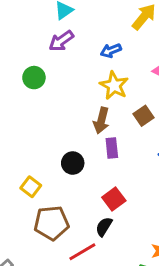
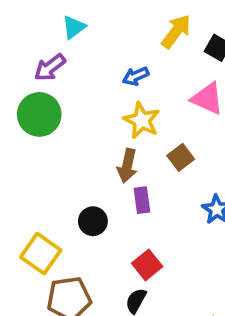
purple arrow: (61, 41) -> (50, 67), moved
green circle: (34, 78) -> (39, 114), size x1.5
yellow square: (31, 187) -> (41, 254), size x1.5

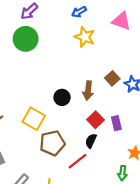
brown square: (181, 157) -> (112, 78), moved
brown arrow: (127, 166) -> (88, 90), moved
purple rectangle: (142, 200) -> (116, 123), moved

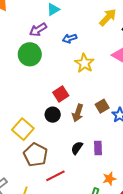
blue arrow: (79, 12) -> (70, 38), moved
red square: (95, 120) -> (61, 94), moved
black semicircle: (91, 141) -> (77, 148), moved
brown pentagon: (52, 143) -> (36, 155), turned 30

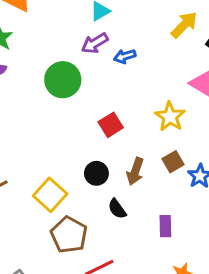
purple arrow: (38, 30) -> (95, 43), moved
yellow star: (84, 63) -> (170, 117), moved
red square: (61, 94) -> (111, 125), moved
black semicircle: (77, 148) -> (117, 209), moved, turned -72

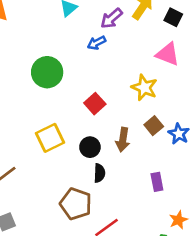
purple arrow: (95, 43) -> (111, 18), moved
yellow square: (50, 195) -> (50, 138), moved, turned 32
black semicircle: (117, 209) -> (99, 173), moved, turned -132

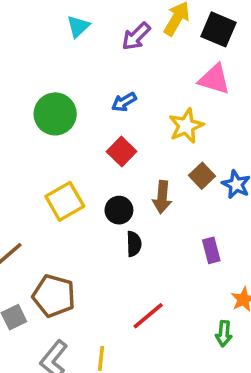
black square: (173, 17) -> (218, 29), size x1.4
blue arrow: (97, 43) -> (124, 102), moved
yellow star: (144, 88) -> (186, 126), turned 30
brown pentagon: (76, 204) -> (54, 296), moved

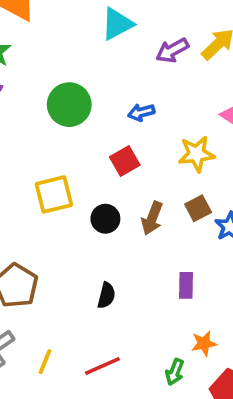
cyan triangle: (78, 26) -> (117, 24), size x1.4
black semicircle: (134, 244) -> (106, 295), moved
red line: (148, 316) -> (102, 366), moved

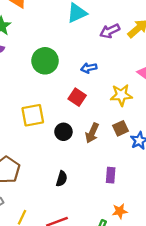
red square: (125, 161) -> (77, 97), turned -30

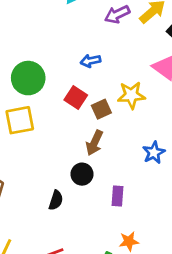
green circle: (45, 61) -> (28, 78), moved
brown square: (120, 128) -> (101, 109), moved
black circle: (63, 132) -> (82, 174), moved

